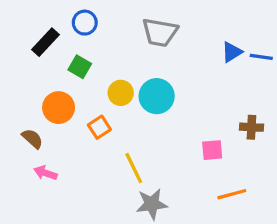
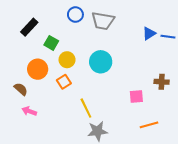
blue circle: (85, 23) -> (75, 15), moved
yellow circle: (121, 93) -> (67, 60), moved

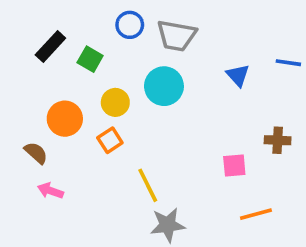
blue triangle: (149, 33) -> (238, 75), moved, turned -40
green square: (51, 43) -> (90, 59), moved
cyan circle: (101, 62) -> (164, 86), moved

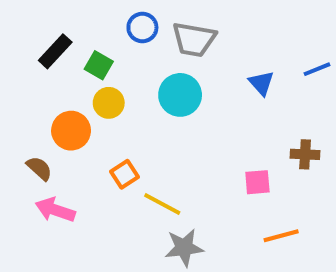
blue line: (288, 63) -> (317, 69), turned -30
yellow circle: (115, 102) -> (109, 103), moved
orange square: (110, 140) -> (125, 174), moved
yellow line: (148, 185) -> (162, 204), turned -36
pink arrow: (50, 191) -> (55, 210), size x1.4

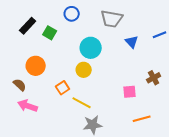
gray trapezoid: (194, 39) -> (112, 19), moved
yellow circle: (109, 103) -> (84, 70), moved
brown cross: (305, 154) -> (154, 78), turned -32

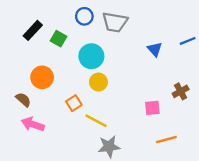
gray trapezoid: (112, 19) -> (115, 22), moved
cyan circle: (91, 48) -> (91, 56), moved

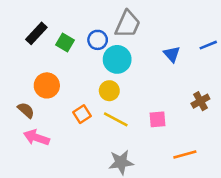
blue circle: (84, 16) -> (98, 40), moved
gray trapezoid: (115, 22) -> (128, 24), turned -76
cyan circle: (91, 56) -> (117, 59), moved
pink square: (152, 108) -> (157, 119), moved
yellow line: (96, 121) -> (116, 119), moved

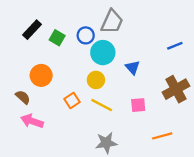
blue line: (208, 45) -> (175, 46), moved
blue triangle: (172, 54) -> (133, 67), moved
brown cross: (200, 101) -> (176, 89), size x1.6

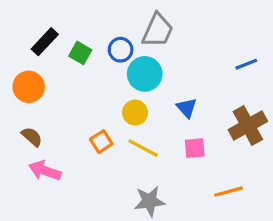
blue triangle: (133, 67) -> (187, 108), moved
orange circle: (41, 75) -> (29, 87), moved

